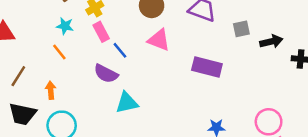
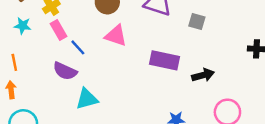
gray square: (241, 29) -> (197, 22), turned 30
black arrow: (271, 41) -> (203, 75), moved
orange line: (59, 52) -> (14, 62), moved, turned 30

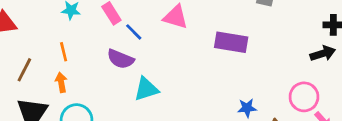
black arrow: (203, 75) -> (323, 53), moved

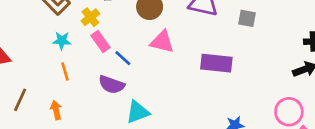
orange line: (64, 52) -> (65, 71), moved

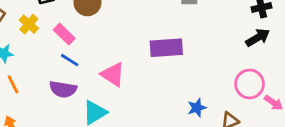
pink rectangle: (101, 42) -> (64, 34), moved
pink triangle: (162, 42) -> (113, 74), moved, turned 30

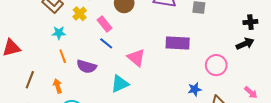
pink circle: (249, 84) -> (216, 65), moved
purple semicircle: (63, 89) -> (87, 67), moved

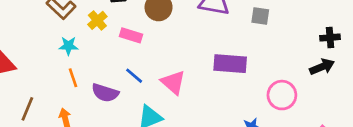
pink rectangle: (104, 24) -> (131, 35), turned -35
blue line: (106, 43) -> (134, 76), moved

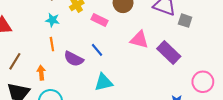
gray square: (260, 16) -> (185, 21), moved
purple rectangle: (230, 64) -> (169, 53), turned 30
pink triangle: (173, 82) -> (139, 40), moved, turned -36

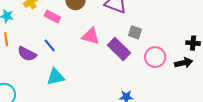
gray square: (185, 21) -> (135, 32), moved
pink circle: (203, 82) -> (155, 57), moved

